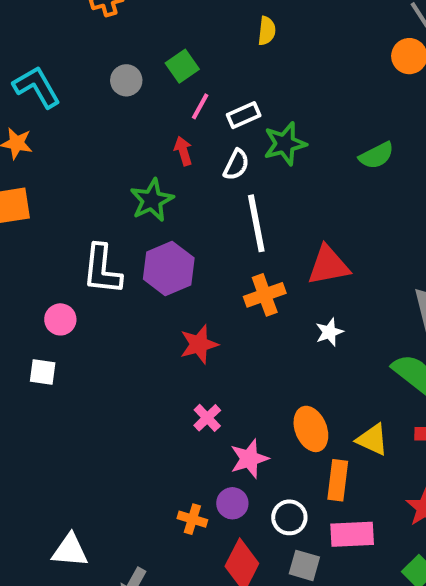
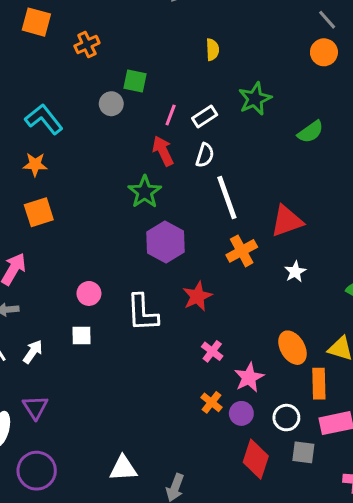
green square: (182, 66) -> (135, 81), moved, turned -35
green star: (285, 144) -> (255, 99), moved
red arrow: (183, 151) -> (163, 151), size x1.4
white L-shape: (102, 269) -> (142, 313), moved
orange cross: (192, 519) -> (211, 402), moved, turned 30

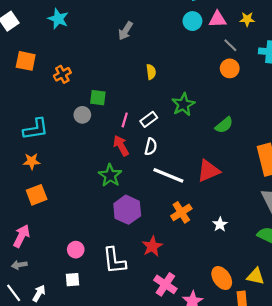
cyan L-shape: (44, 119) -> (36, 129), turned 124
white line: (227, 197) -> (168, 175), turned -44
red triangle: (287, 221) -> (208, 171), moved
pink cross: (212, 351) -> (165, 284), size x1.5

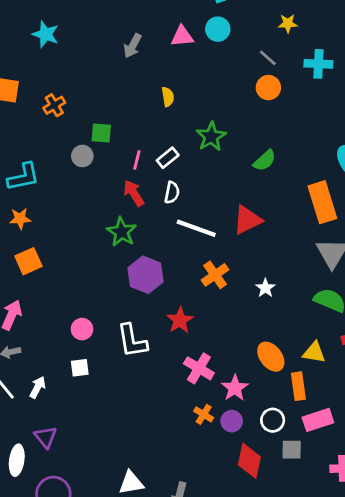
pink triangle: (218, 19) -> (182, 36), moved

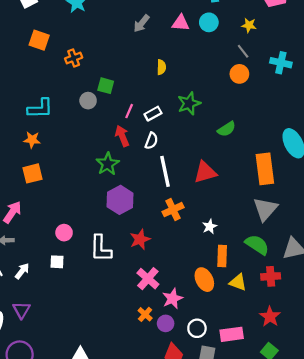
yellow star: (288, 23) -> (249, 25), moved
white line: (196, 228) -> (165, 171), turned 48
orange rectangle: (298, 386) -> (222, 256), moved

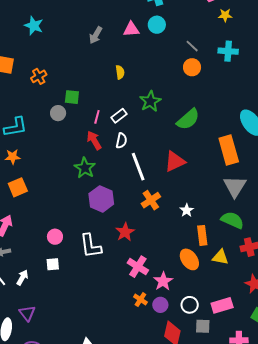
yellow star: (249, 25) -> (225, 15), moved
green semicircle: (227, 129) -> (188, 119), size x1.4

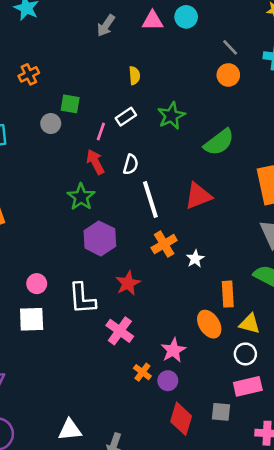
white rectangle: (119, 116) -> (126, 117), moved
white star: (187, 210) -> (195, 259), moved
white square: (53, 264) -> (32, 319), size x1.5
pink cross: (138, 267) -> (120, 331), moved
white circle: (190, 305) -> (245, 354), moved

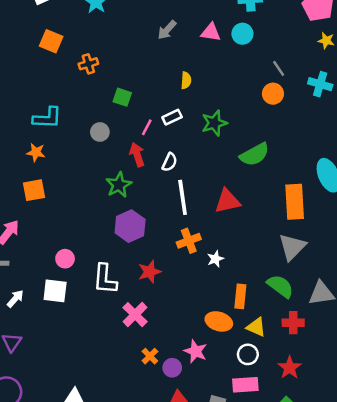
gray circle: (51, 124) -> (100, 132), moved
orange ellipse: (209, 324) -> (219, 321), turned -50
pink star: (173, 350) -> (196, 351), moved, turned -30

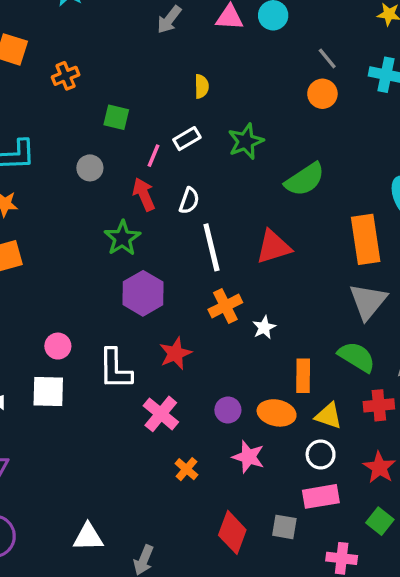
purple circle: (172, 368) -> (228, 410), moved

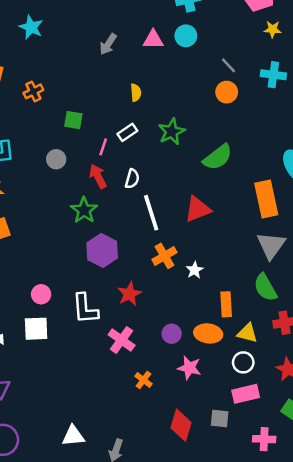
green semicircle: (357, 357) -> (265, 287), turned -148

